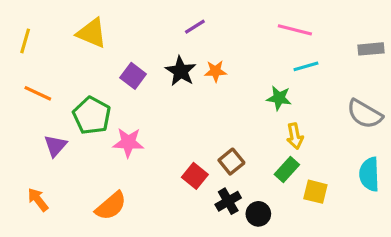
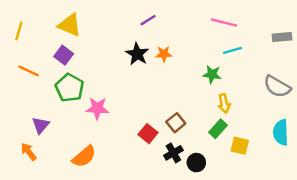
purple square: (133, 76) -> (64, 55), moved
purple triangle: (55, 146) -> (41, 125), moved

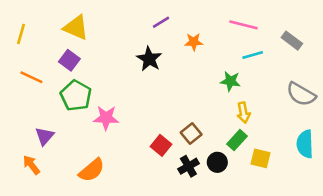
gray rectangle: (282, 37) -> (292, 41), moved, turned 42
orange star: (164, 54) -> (194, 42), moved
black circle: (196, 163) -> (217, 162), moved

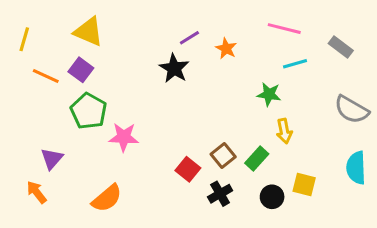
purple line: (161, 22) -> (189, 38), moved
orange star: (194, 42) -> (226, 48), turned 30
orange line: (31, 77) -> (46, 76), moved
green rectangle: (237, 140) -> (257, 159), moved
black circle: (217, 162) -> (272, 197), moved

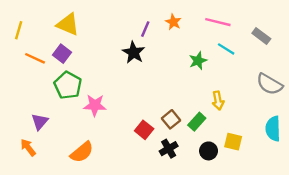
purple line: (189, 38) -> (145, 29), turned -35
orange star: (226, 48) -> (173, 22), moved
cyan line: (295, 64) -> (226, 49), turned 48
green star: (269, 94) -> (198, 61), moved, turned -30

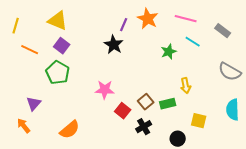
orange star: (173, 22) -> (148, 19), size x1.5
purple square: (62, 54) -> (62, 46), moved
pink star: (95, 105) -> (105, 90), moved
green rectangle: (197, 122) -> (168, 104), turned 35
black circle: (209, 151) -> (178, 139), moved

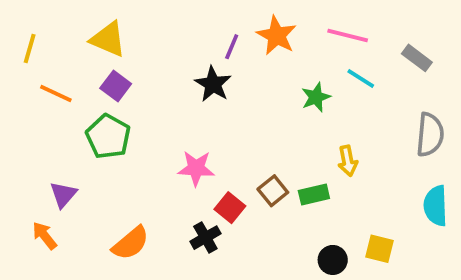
gray semicircle: (230, 72) -> (430, 135), turned -115
yellow square: (199, 121) -> (379, 249), moved
black cross: (144, 127) -> (205, 238), moved

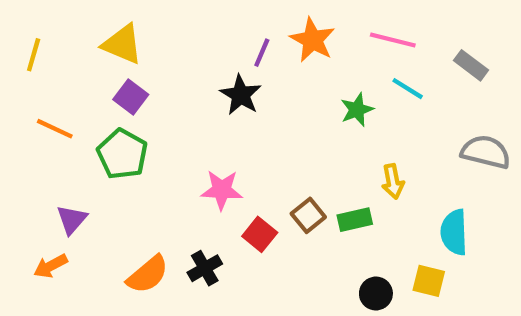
orange line: (56, 93) -> (55, 129), moved
gray semicircle: (430, 135) -> (486, 152), turned -81
cyan semicircle: (436, 206) -> (454, 232), moved
orange arrow: (45, 236) -> (51, 266), turned -80
black cross: (205, 238) -> (205, 268), moved

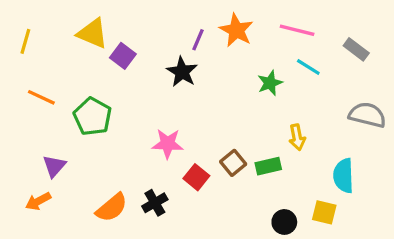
purple square: (131, 97) -> (123, 56), moved

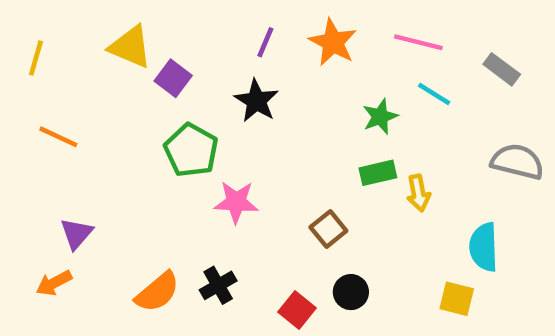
purple line: (198, 40) -> (265, 42), moved
green pentagon: (93, 117) -> (191, 150), moved
green rectangle: (268, 166) -> (378, 173), moved
red square: (196, 177) -> (297, 310), moved
black circle: (284, 222) -> (351, 292), moved

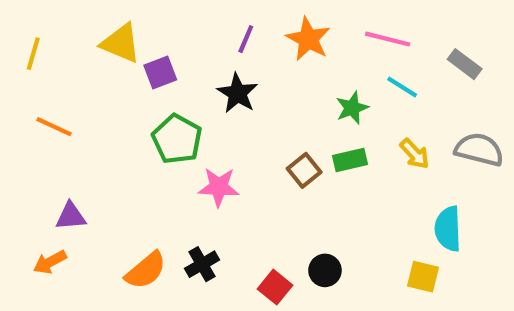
purple square: (173, 78) -> (160, 72), turned 32
yellow arrow: (418, 193) -> (415, 154), moved, turned -32
brown square: (328, 229) -> (304, 170), moved
purple triangle: (76, 234) -> (71, 216), turned 44

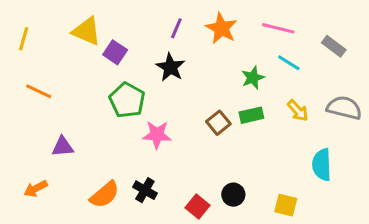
purple square: (160, 72) -> (115, 52), turned -35
purple triangle: (71, 216) -> (63, 147), moved
black cross: (202, 264) -> (145, 190), turned -30
yellow square: (423, 277) -> (286, 205), moved

